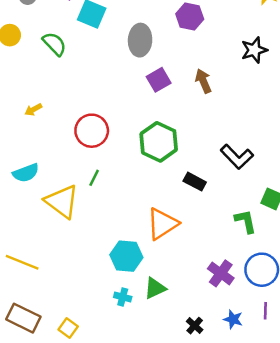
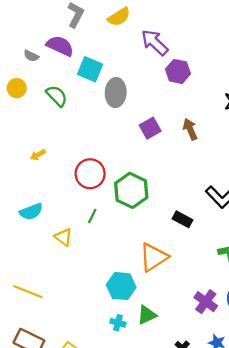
gray ellipse: (140, 40) -> (116, 93), moved
green hexagon: (159, 142) -> (131, 190), moved
yellow triangle: (62, 201) -> (63, 237), size x0.6

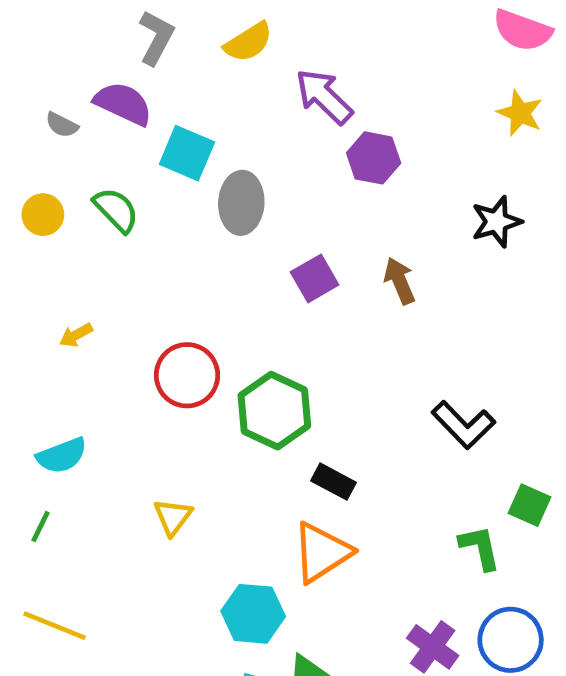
yellow circle: (17, 88) -> (43, 215), moved
green line: (92, 216) -> (41, 526), moved
black rectangle: (182, 219) -> (333, 482), moved
yellow triangle: (63, 237) -> (173, 517), moved, turned 30

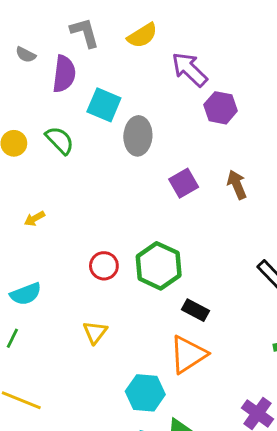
gray L-shape: (156, 37) -> (85, 33), turned -44
purple semicircle: (123, 104) -> (64, 74), turned 72
gray semicircle: (62, 125) -> (26, 55), moved
red circle: (187, 375) -> (104, 266), moved, size x0.7

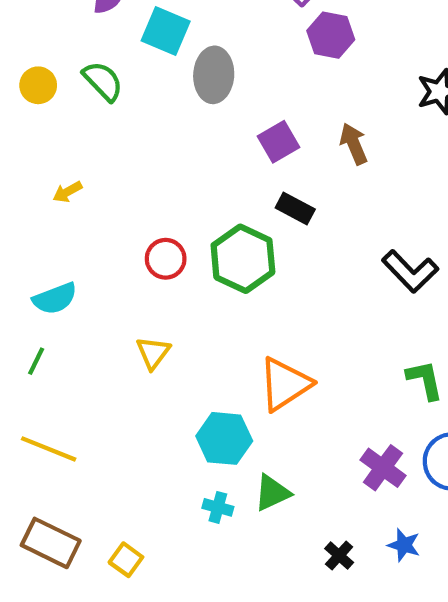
black rectangle: (196, 310) -> (295, 209), moved

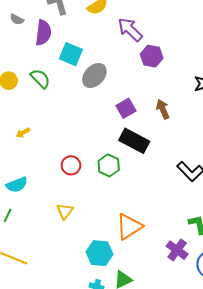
gray ellipse: (214, 75) -> (94, 76), turned 40
black rectangle: (295, 209) -> (134, 141), size x1.6
green hexagon: (243, 259) -> (109, 165), size x0.7
purple cross: (383, 468) -> (177, 250), moved

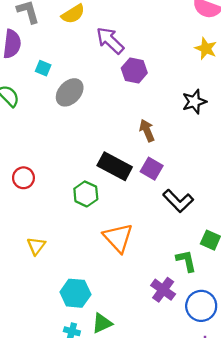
cyan square: (71, 54) -> (43, 68), size x0.6
purple square: (126, 108) -> (152, 169), moved, turned -30
red circle: (71, 165) -> (23, 178), moved
orange triangle: (129, 227) -> (118, 238), moved, turned -40

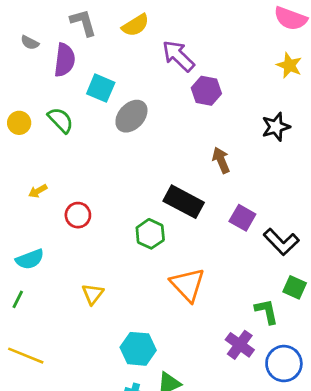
cyan square: (43, 68) -> (101, 88), size x1.5
purple square: (152, 169) -> (242, 218), moved
black L-shape: (178, 201) -> (281, 242), moved

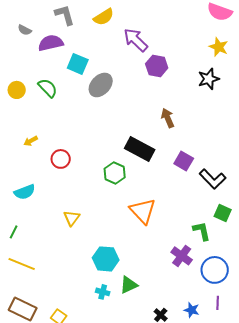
purple semicircle: (65, 60) -> (51, 43), turned -110
black star: (276, 127) -> (209, 79), moved
green line: (18, 299) -> (14, 232), moved

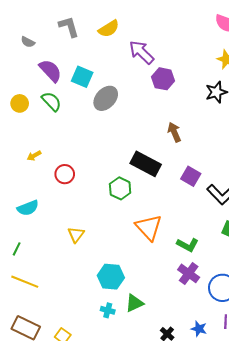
purple semicircle: (51, 43) -> (50, 71), moved, turned 60
green L-shape: (202, 231) -> (188, 245), moved, turned 130

